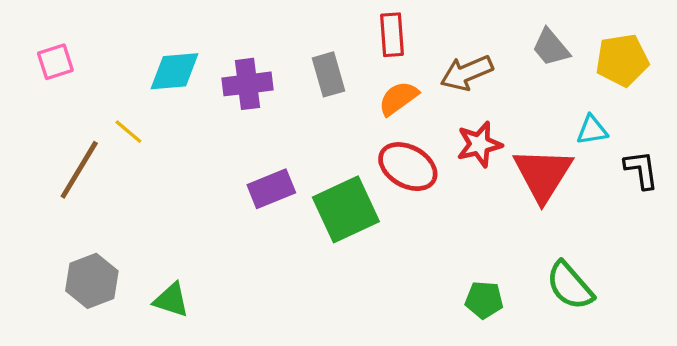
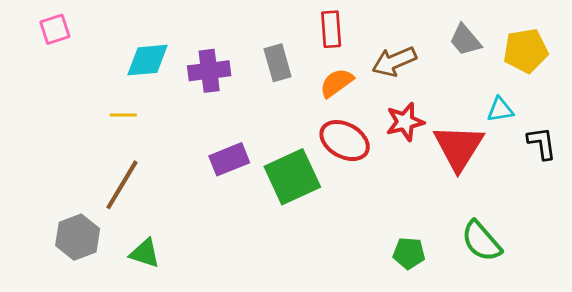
pink square: (55, 62) -> (55, 29), moved
yellow line: (128, 132) -> (123, 115), moved, turned -40
brown line: (79, 170) -> (122, 185), moved

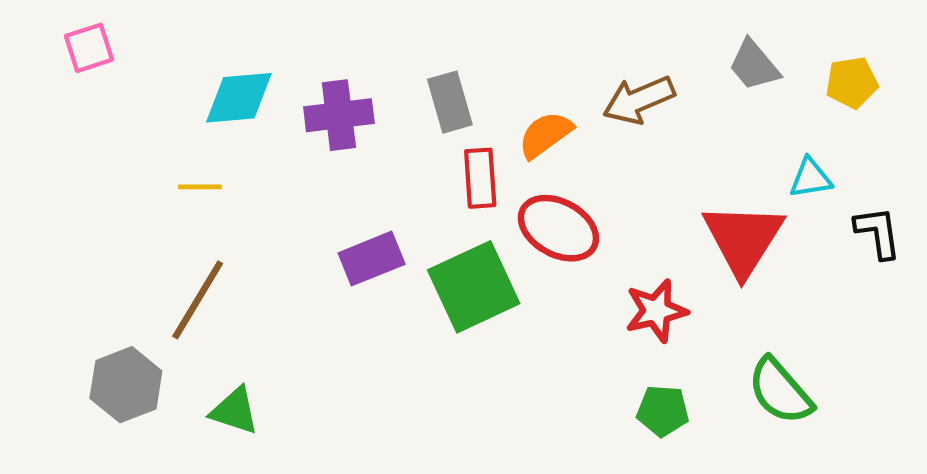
red rectangle: (331, 29) -> (480, 178), moved
yellow pentagon: (526, 51) -> (852, 83), size x0.7
red star: (405, 122) -> (656, 311), moved

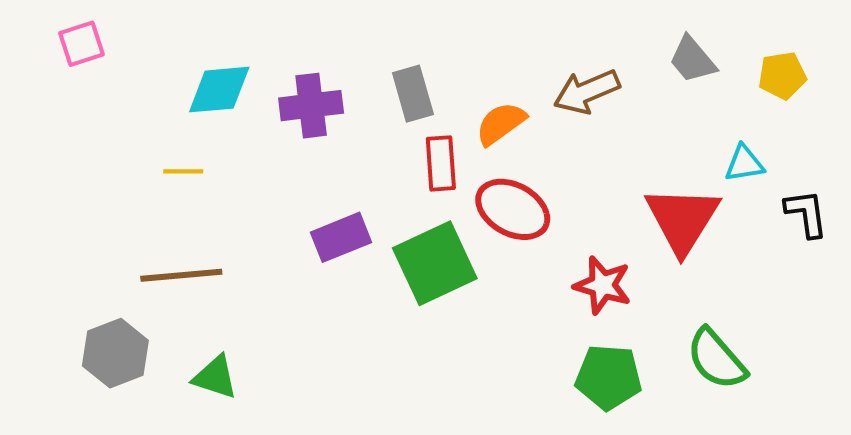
brown line: (198, 300) -> (181, 275), turned 54
red star: (656, 311) -> (603, 285), turned 30
green pentagon: (663, 411) -> (609, 377), size x1.4

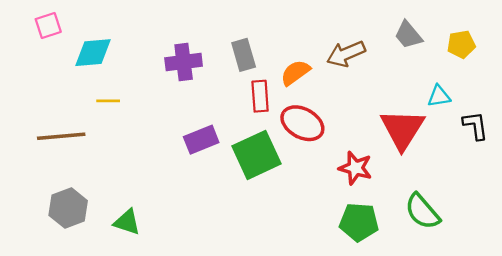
cyan diamond: (219, 90) -> (93, 53), moved
brown line: (181, 275) -> (61, 136), moved

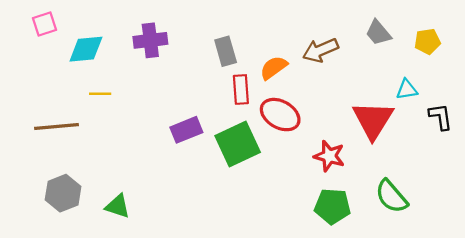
purple cross: (184, 62) -> (150, 40), moved

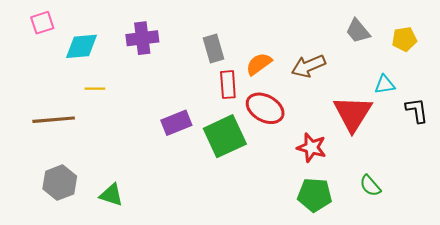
brown arrow: (321, 50) -> (308, 66), moved
green semicircle: (391, 196) -> (370, 186), size x0.7

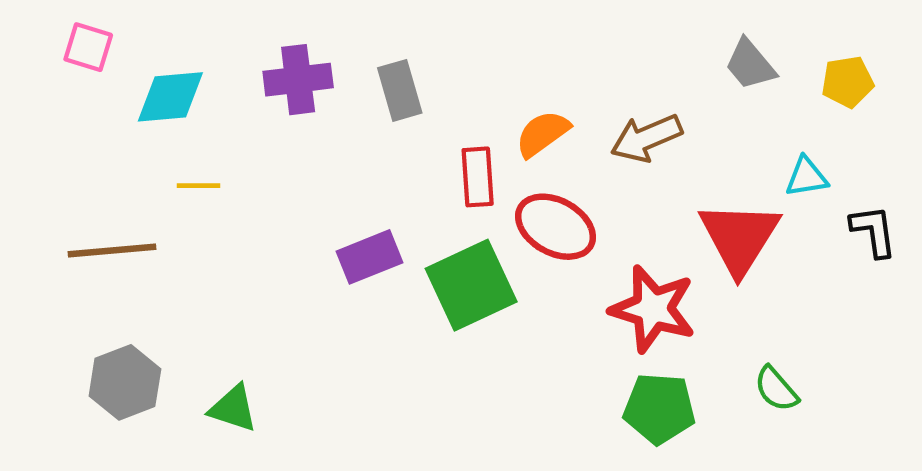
pink square: (42, 23) -> (88, 47), turned 35
gray rectangle: (213, 48) -> (400, 90), moved
red star: (311, 148) -> (653, 309), size x1.4

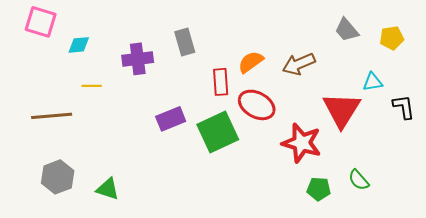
pink square: (88, 47) -> (41, 22), size x1.4
purple cross: (298, 80) -> (138, 59), moved
cyan diamond: (170, 97) -> (79, 45), size x0.7
green pentagon: (659, 408) -> (319, 189), moved, size x0.7

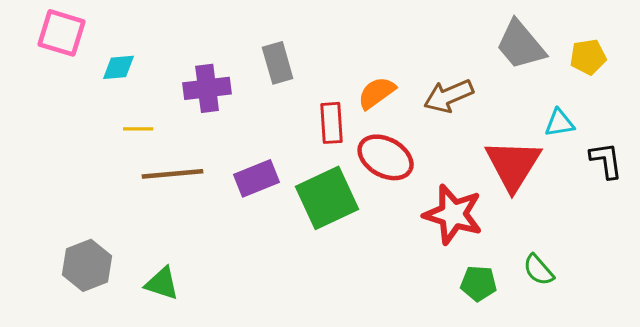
gray trapezoid: (347, 30) -> (521, 45), size x1.4
brown line: (52, 116) -> (173, 174), moved

